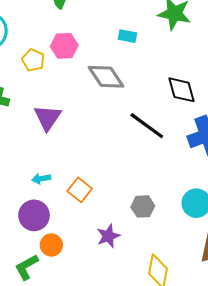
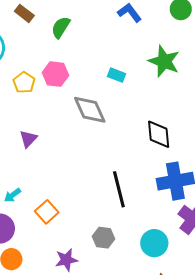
purple triangle: (48, 118) -> (28, 139), size x0.7
black line: (147, 126) -> (119, 189), moved, turned 30
cyan arrow: (41, 179) -> (12, 195), turned -36

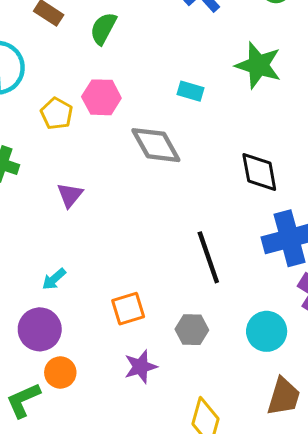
orange square: (47, 212) -> (128, 309), moved, turned 30

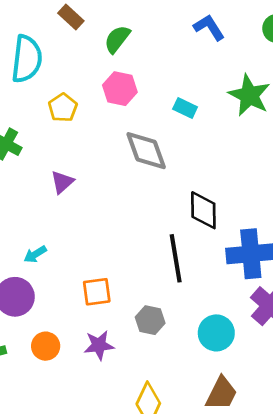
pink hexagon: (101, 97) -> (120, 89), moved
black diamond: (259, 172) -> (203, 210), moved
orange circle: (60, 373) -> (46, 346), moved

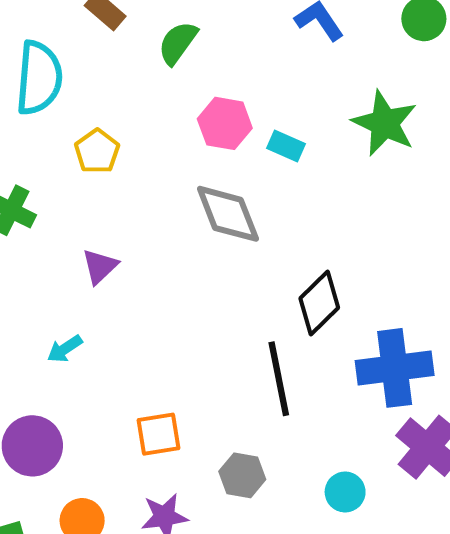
pink hexagon: (120, 89) -> (225, 123), moved
black diamond: (203, 210) -> (319, 303), turned 48
cyan arrow: (35, 254) -> (65, 349), moved
cyan circle: (216, 333) -> (345, 492), size x0.7

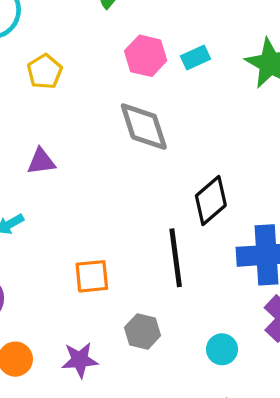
cyan rectangle: (286, 146) -> (195, 58), moved, turned -52
purple triangle: (100, 266) -> (41, 161), turned 32
orange square: (158, 434) -> (92, 276), moved

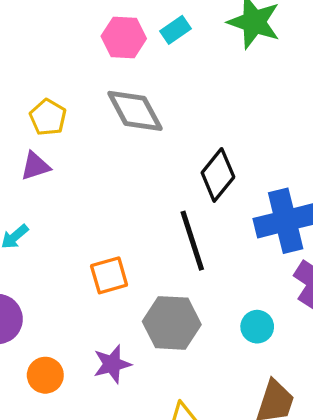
yellow pentagon: (45, 72) -> (48, 117), moved
gray hexagon: (143, 331) -> (172, 323), size x1.5

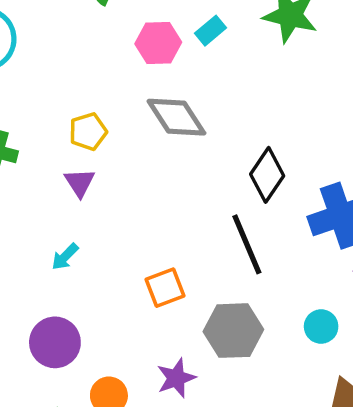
yellow pentagon: (48, 117) -> (88, 132), turned 30
purple triangle: (35, 166) -> (80, 183), turned -40

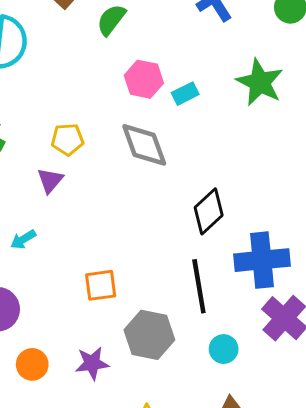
cyan rectangle: (211, 31) -> (185, 94), moved
black line: (247, 244) -> (199, 286), moved

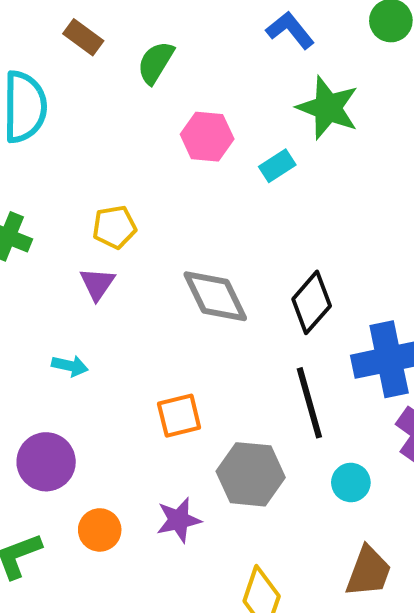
green star: (260, 82) -> (328, 108), moved
cyan rectangle: (185, 94) -> (277, 166), moved
gray diamond: (144, 145) -> (215, 296), moved
cyan arrow: (23, 239) -> (70, 366), turned -130

